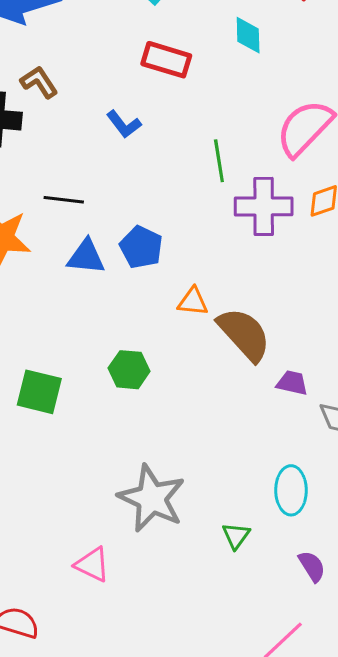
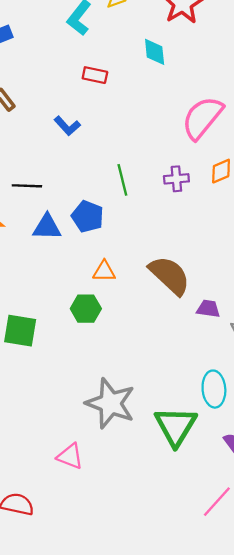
red rectangle: (166, 60) -> (95, 75), size x0.7
green line: (219, 161) -> (122, 180), moved
purple cross: (264, 206) -> (176, 179), size x0.6
orange triangle: (193, 302) -> (104, 271), moved
green triangle: (236, 536) -> (176, 426), size x2.0

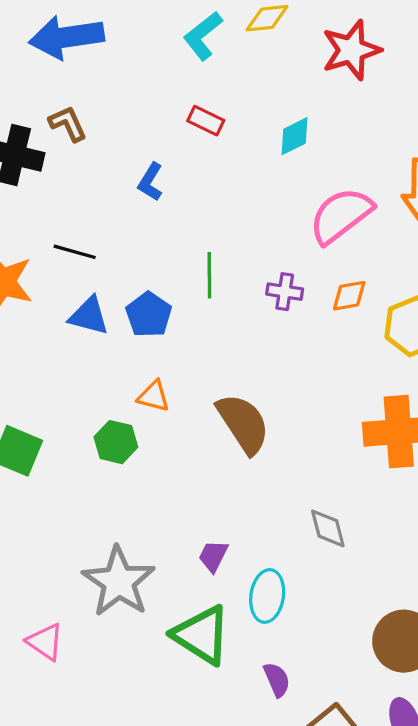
cyan diamond: (155, 52) -> (294, 136), moved, turned 56
blue L-shape: (67, 126) -> (150, 182), turned 60
purple trapezoid: (208, 309) -> (213, 556), moved, turned -85
green triangle: (176, 426) -> (202, 635), turned -42

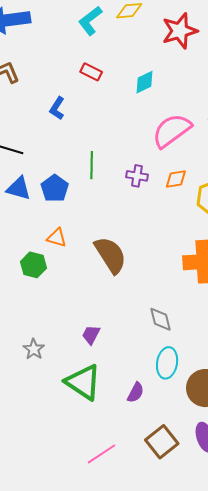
gray star: (119, 582) -> (34, 349), size x0.5
cyan ellipse: (267, 596) -> (167, 363), moved
purple semicircle: (277, 680) -> (136, 392), moved, turned 50

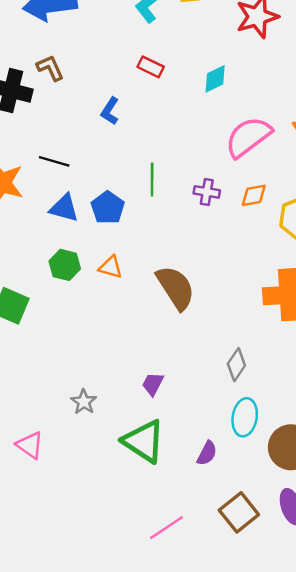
green hexagon: (33, 265) -> (65, 265), moved
gray diamond: (161, 319) -> (236, 365), turned 48

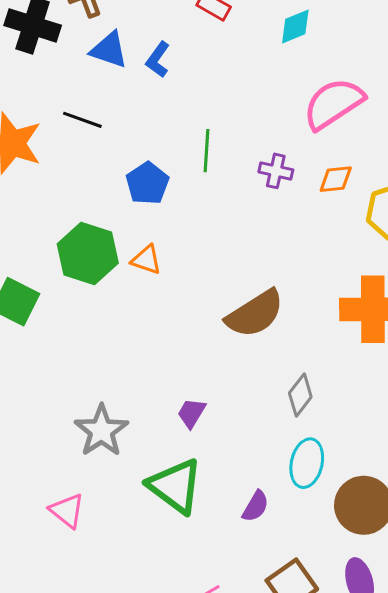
blue triangle: (64, 208) -> (109, 50), moved
green hexagon: (65, 265) -> (88, 254), size x1.5
brown semicircle: (176, 288) -> (255, 314), moved, turned 87
gray star: (84, 402) -> (101, 431), size x1.6
pink triangle: (30, 445) -> (67, 511), moved

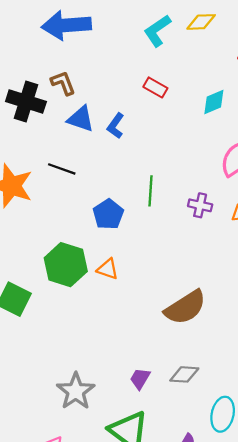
gray diamond: (300, 395) -> (184, 374), moved, turned 56

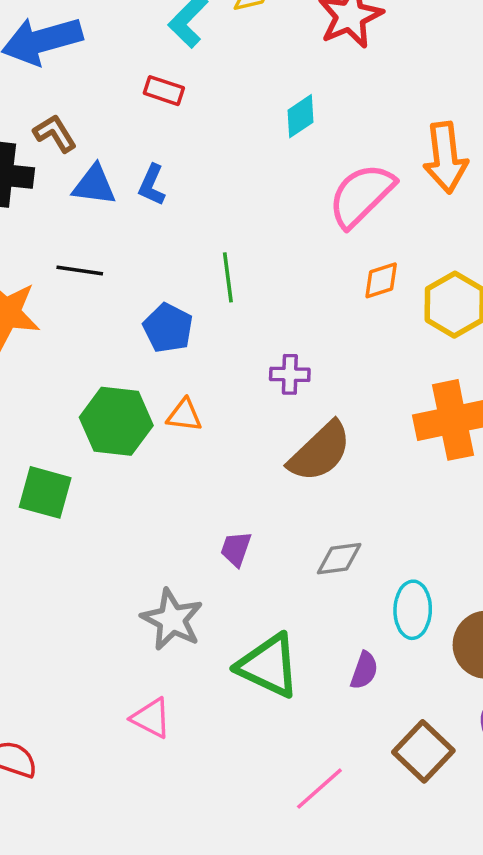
red rectangle: (155, 87) -> (164, 91), moved
purple cross: (200, 205) -> (290, 374), moved
purple trapezoid: (140, 379) -> (236, 549), moved

